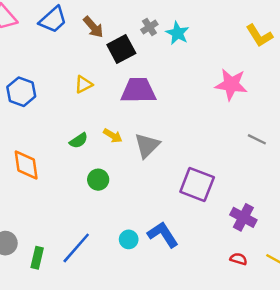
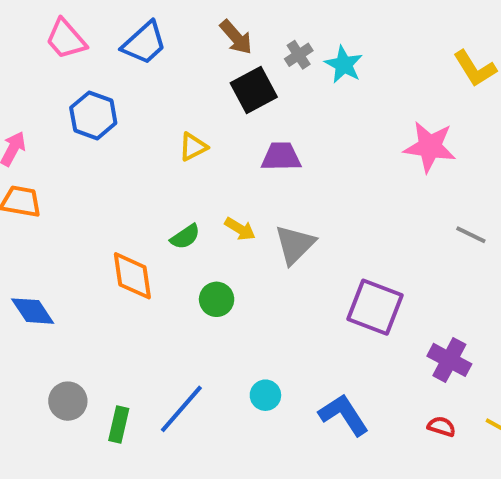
brown arrow: (93, 27) -> (236, 37), moved
purple trapezoid: (138, 90) -> (281, 157), size x0.7
blue hexagon: (21, 92) -> (93, 115), moved
orange diamond: (26, 165) -> (132, 276), moved
blue L-shape: (163, 235) -> (344, 415), moved

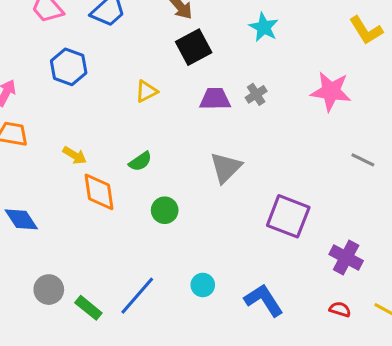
gray cross: (299, 55) -> (256, 94), moved
yellow arrow: (240, 229) -> (75, 155), moved
green rectangle: (119, 425) -> (88, 308), turned -64

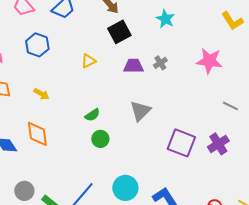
yellow arrow: (75, 155) -> (41, 94), moved
green semicircle: (140, 161) -> (92, 115), moved
orange diamond: (99, 192) -> (37, 134), moved
purple cross: (346, 258) -> (218, 144), moved, turned 30
cyan circle: (203, 285) -> (125, 188), size x1.6

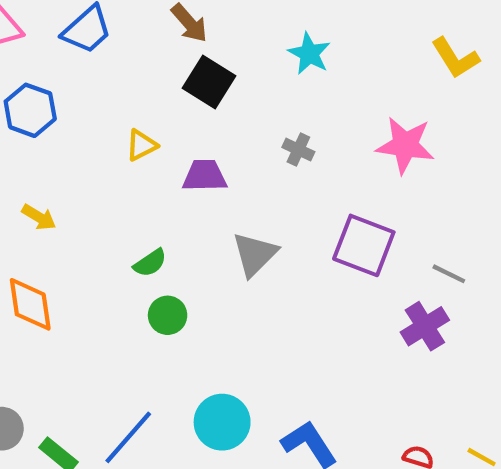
black square: (119, 32) -> (209, 82), turned -30
gray cross: (160, 63) -> (298, 150), turned -32
purple trapezoid: (133, 66) -> (205, 176), moved
gray line: (230, 106) -> (449, 274), moved
purple square: (181, 143) -> (364, 245), moved

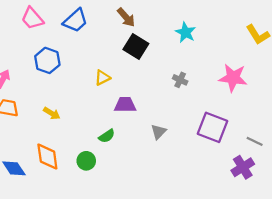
purple trapezoid: (205, 176) -> (125, 105), moved
gray triangle: (255, 254) -> (159, 132), size x0.7
green circle: (168, 315) -> (86, 161), moved

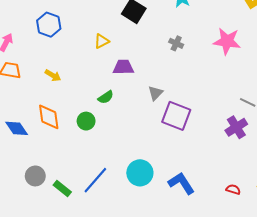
purple square: (212, 127) -> (176, 116), moved

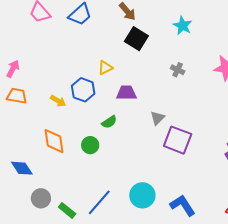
blue hexagon: (49, 25) -> (83, 90), moved
blue diamond: (17, 128) -> (22, 168), moved

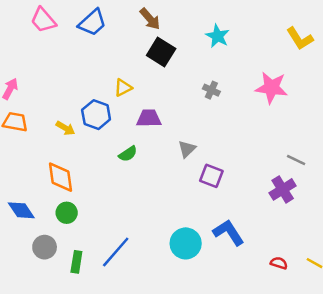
purple square: (178, 140) -> (211, 176), size x0.7
green circle: (90, 145) -> (67, 213), moved
cyan circle: (142, 195) -> (186, 243), moved
blue L-shape: (183, 205) -> (229, 232), moved
green rectangle: (67, 210) -> (76, 262), turned 60

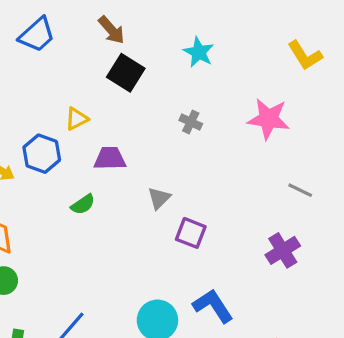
gray line: (296, 160) -> (300, 190), moved

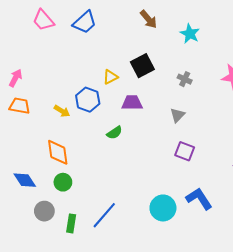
brown arrow: (111, 30) -> (149, 19), moved
black square: (126, 73) -> (142, 66), moved, turned 30
gray triangle: (159, 198) -> (177, 115), moved

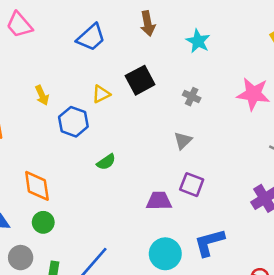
brown arrow: (149, 19) -> (148, 24), turned 30
blue trapezoid: (85, 22) -> (91, 37), moved
purple trapezoid: (132, 103) -> (159, 201), moved
yellow arrow: (62, 111) -> (42, 95), moved, turned 35
blue L-shape: (199, 199) -> (209, 242), turned -72

